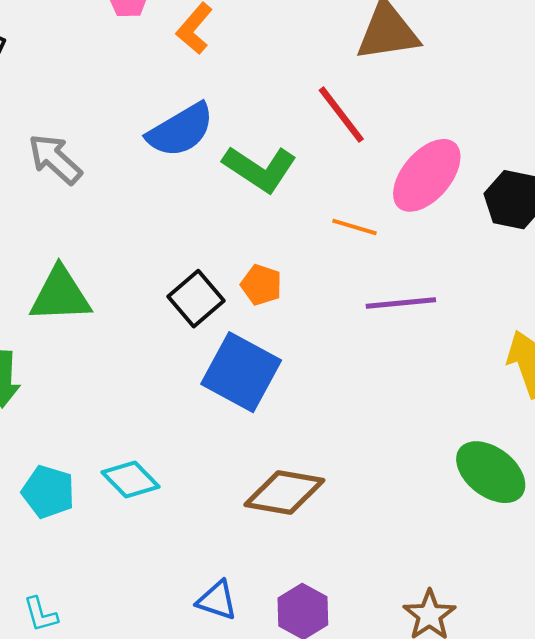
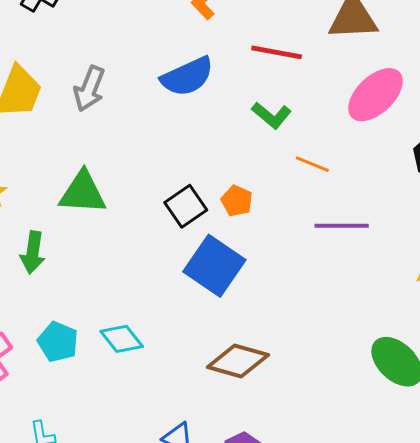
red line: (341, 115) -> (277, 52), moved, turned -48
gray arrow: (55, 159) -> (89, 89), turned -117
green L-shape: (260, 169) -> (272, 115), moved, size x0.7
pink ellipse: (427, 175) -> (375, 95), moved

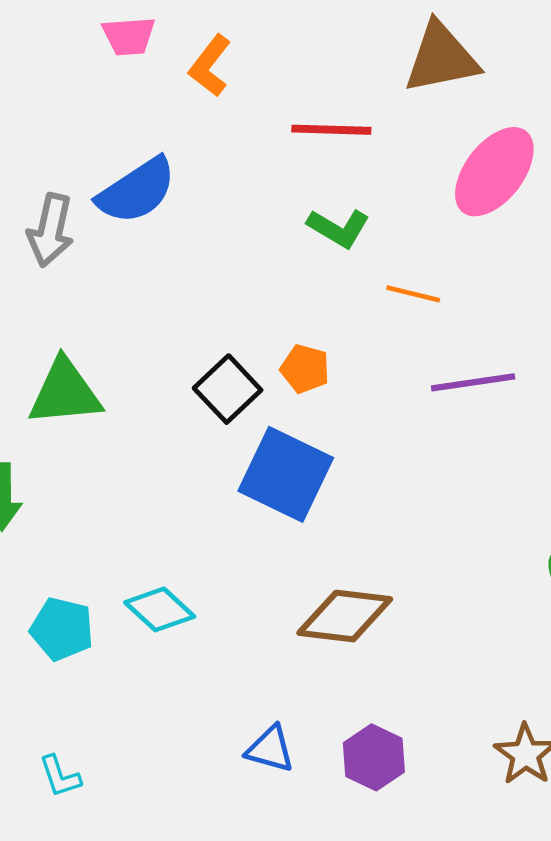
blue semicircle: (187, 77) -> (137, 191), moved

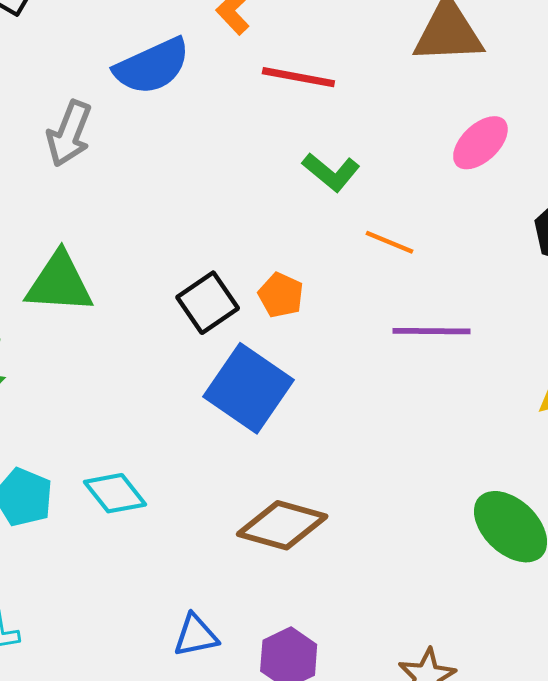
red line: (331, 130) -> (298, 77), moved
pink ellipse: (494, 172) -> (480, 143), size x0.7
blue semicircle: (137, 191) -> (152, 66), moved
blue triangle: (270, 749) -> (196, 635), turned -36

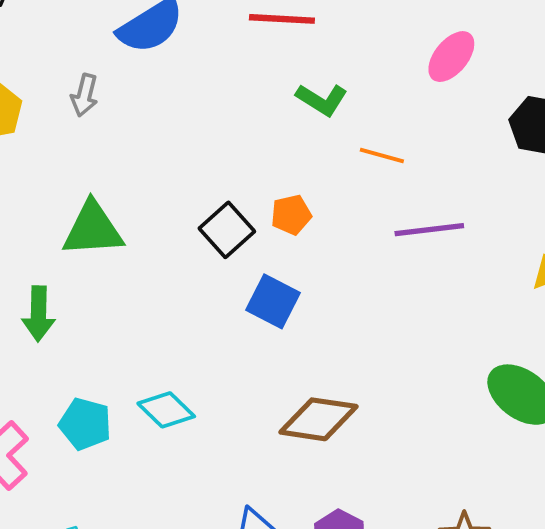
gray arrow: (69, 134) -> (84, 95), size x0.7
orange pentagon: (281, 295) -> (291, 215), turned -30
blue square: (248, 388) -> (273, 301), size x0.7

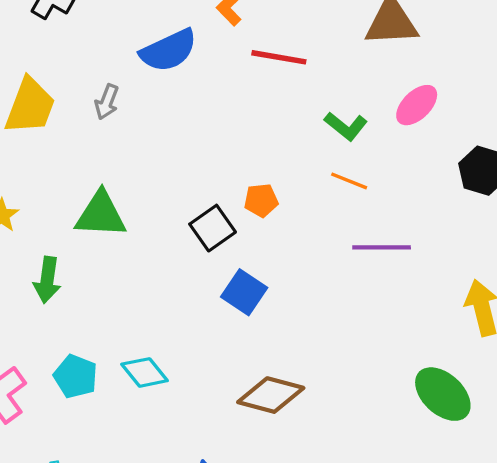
green L-shape: (322, 100) -> (346, 126), moved
orange pentagon: (291, 215) -> (261, 200), moved

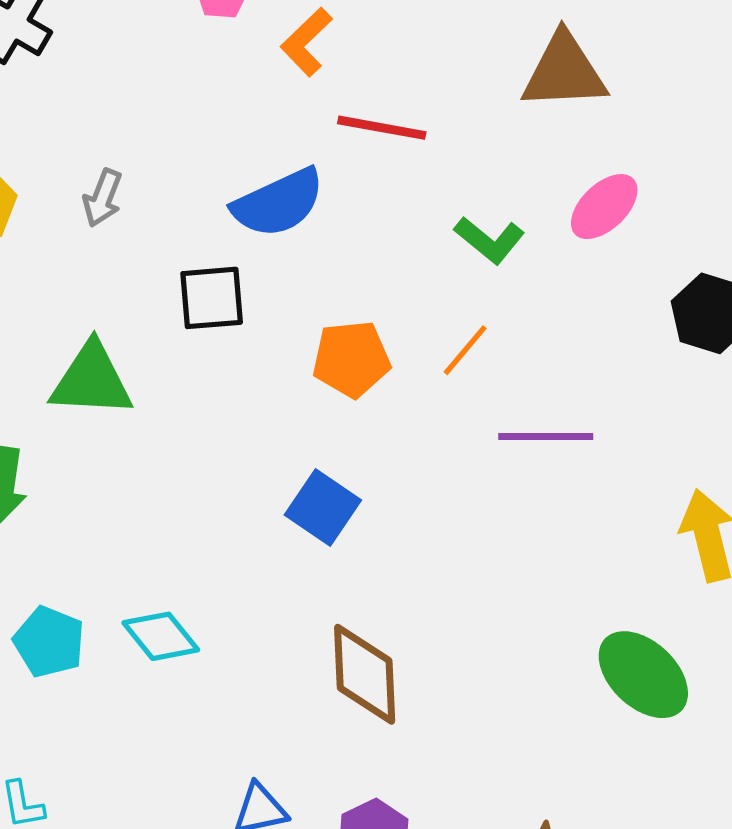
blue semicircle: (169, 50) -> (278, 203), moved
orange line: (349, 181) -> (465, 350), moved, turned -72
orange pentagon: (261, 200) -> (351, 359), size x1.4
black square: (213, 228) -> (212, 298), moved, turned 30
brown diamond: (271, 395) -> (365, 674), turned 72

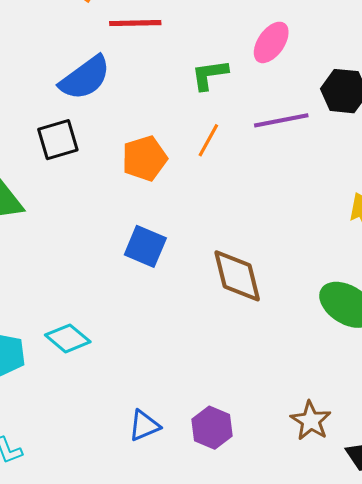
green L-shape: (489, 240) -> (210, 75), turned 144
purple line: (546, 437) -> (281, 120), moved
brown diamond: (365, 674) -> (237, 276), moved

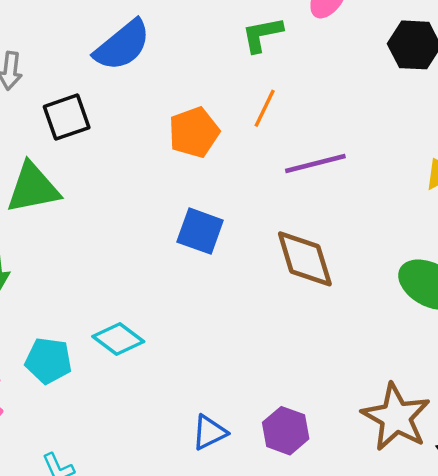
purple line: (281, 120) -> (315, 163), moved
black square: (58, 140) -> (67, 117), moved
brown star: (311, 421) -> (396, 417), size x1.5

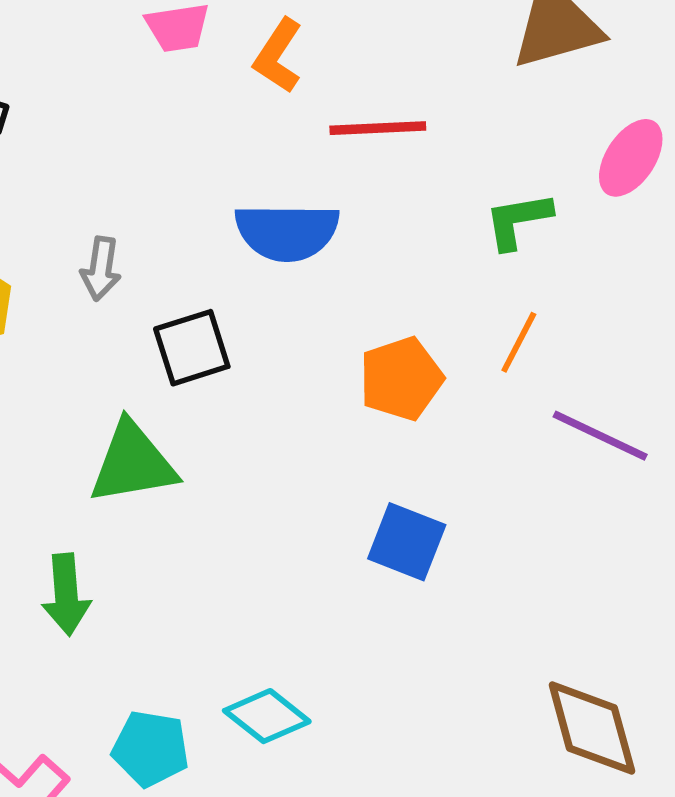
blue semicircle: (122, 45) -> (287, 232), turned 38
purple line: (315, 163) -> (600, 436), turned 38
brown diamond: (305, 259) -> (592, 728), moved

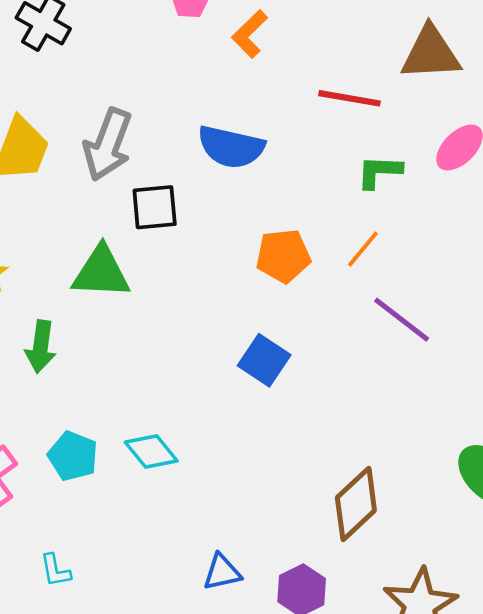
red line: (378, 128) -> (350, 98), moved
gray arrow: (101, 269) -> (108, 145), size x1.8
brown diamond: (592, 728) -> (356, 504), turned 50

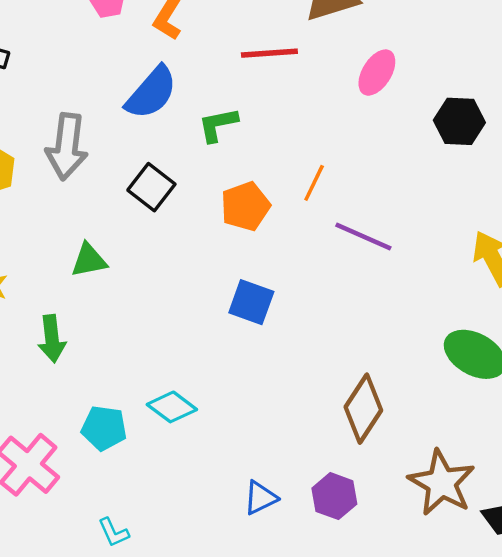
blue semicircle: (231, 147) -> (151, 93), moved, turned -48
green L-shape: (379, 172) -> (218, 125), moved
black square: (155, 207) -> (151, 187), moved, turned -33
green triangle: (101, 272) -> (89, 260), size x0.7

